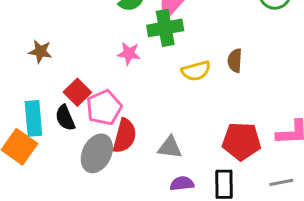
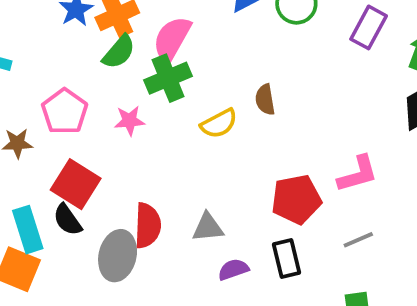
red square: (77, 92) -> (76, 184), size x1.4
pink pentagon: (104, 108) -> (65, 112), moved

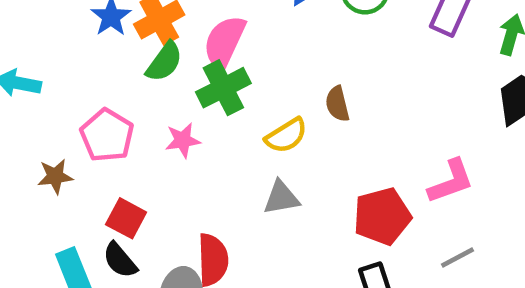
red square: (76, 184) -> (126, 218), size x0.7
gray triangle: (208, 227) -> (281, 198), moved

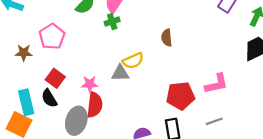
green cross: (223, 88) -> (112, 22), size x0.6
yellow semicircle: (286, 136) -> (133, 61), moved
pink star: (183, 140) -> (90, 84), moved
gray triangle: (281, 198) -> (120, 73), moved

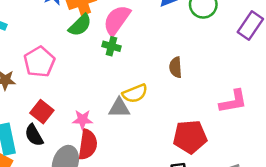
green cross: (112, 22) -> (111, 46), turned 32
pink L-shape: (217, 84) -> (233, 101), moved

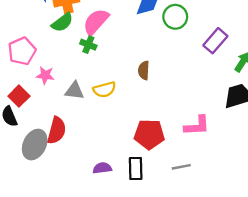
pink L-shape: (233, 101) -> (197, 126), moved
gray triangle: (119, 108) -> (74, 91), moved
pink star: (83, 120) -> (45, 75), moved

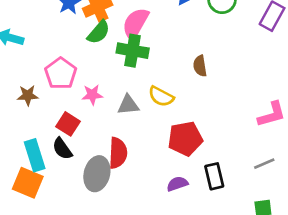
green cross: (88, 45) -> (133, 51), size x1.6
yellow semicircle: (104, 90) -> (161, 96), turned 55
red pentagon: (149, 134) -> (185, 139), moved

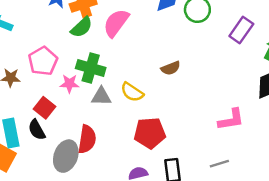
green cross: (133, 51) -> (91, 68), moved
brown semicircle: (200, 66) -> (171, 68), turned -108

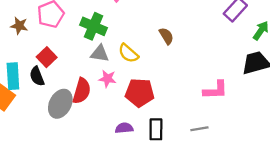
brown semicircle: (171, 68) -> (166, 36), turned -108
pink star: (70, 84) -> (107, 79), moved

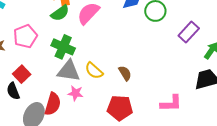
brown semicircle: (166, 36) -> (125, 73), moved
gray triangle: (100, 54) -> (69, 71), size x1.4
red pentagon: (140, 93) -> (120, 108), moved

